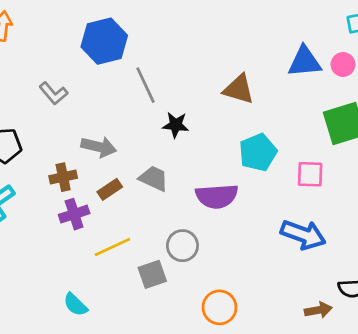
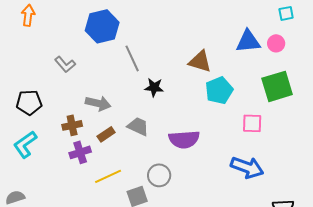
cyan pentagon: (258, 152) -> (219, 90), moved

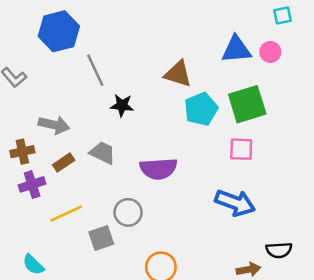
green square: (277, 86) -> (247, 104), moved

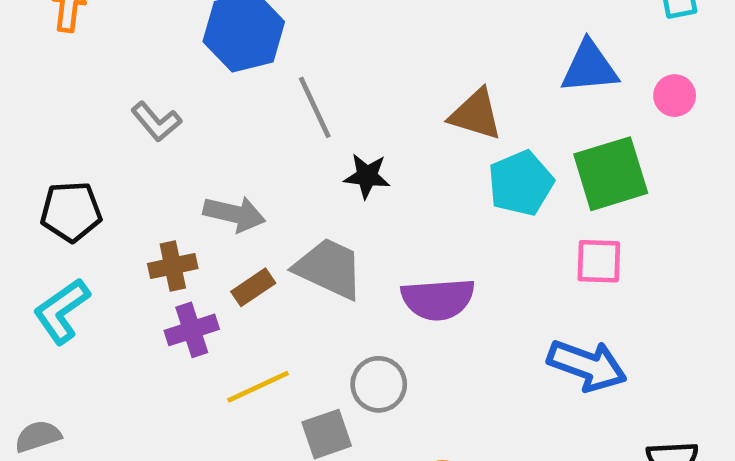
pink circle: (270, 52) -> (675, 96), moved
gray trapezoid: (103, 153) -> (329, 268), size x1.4

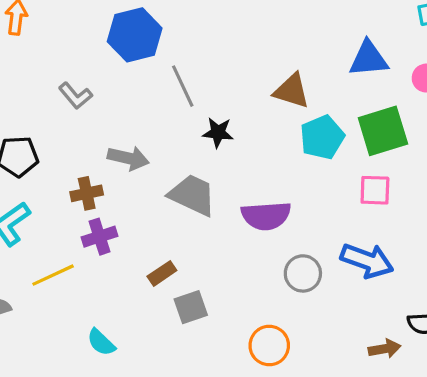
brown rectangle: (253, 287) -> (162, 273), moved
gray circle: (379, 384) -> (303, 273), moved
yellow line: (258, 387) -> (53, 275), moved

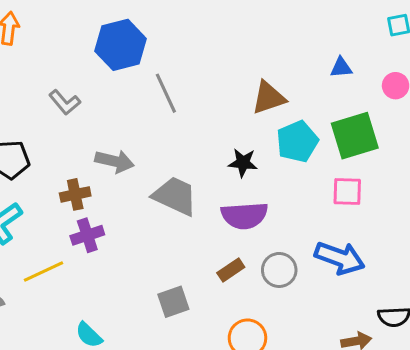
blue triangle: (369, 59) -> (341, 68), size x0.6
brown triangle: (292, 91) -> (269, 98), turned -36
black star: (218, 133) -> (243, 163), moved
brown rectangle: (162, 273) -> (231, 270), moved

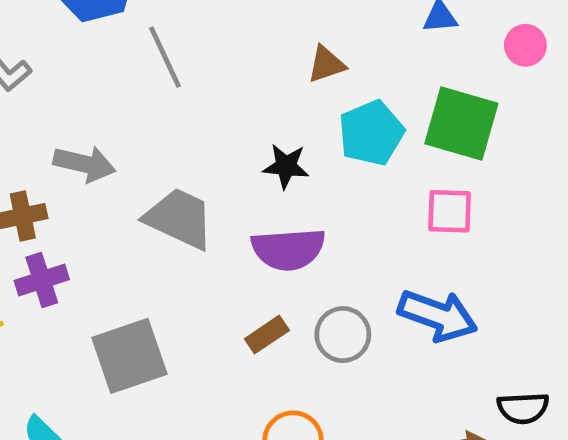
brown triangle: (269, 98) -> (326, 64), size x0.7
green square: (355, 136) -> (461, 124), turned 33
gray square: (173, 302) -> (129, 356), moved, size x1.5

